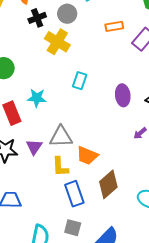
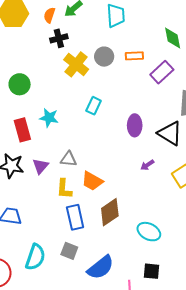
gray circle: (67, 14) -> (104, 57), moved
gray triangle: (61, 137) -> (68, 159), size x0.7

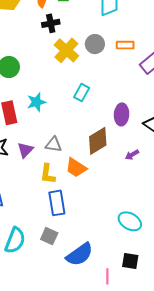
cyan star: (49, 118) -> (36, 102), turned -30
brown diamond: (110, 212) -> (98, 141), moved

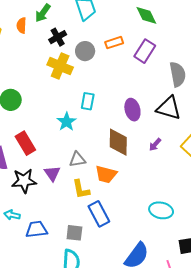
black cross: (51, 23) -> (58, 37), moved
cyan star: (36, 102) -> (67, 122), moved
brown diamond: (98, 141) -> (118, 142), turned -40
cyan ellipse: (130, 221) -> (161, 210), moved
gray square: (49, 236) -> (74, 233), moved

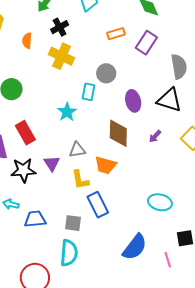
orange semicircle: (21, 25) -> (27, 41), moved
gray circle: (85, 51) -> (106, 73), moved

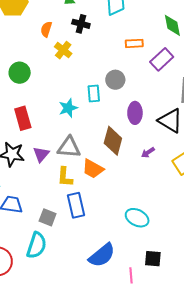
black cross: (60, 27) -> (81, 24), turned 30
yellow cross: (61, 56) -> (63, 50), moved, size x0.7
cyan rectangle: (89, 92) -> (94, 94), turned -30
gray triangle: (77, 150) -> (69, 147), size x1.4

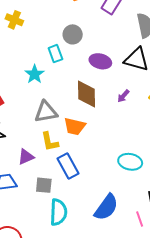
purple ellipse: (135, 113) -> (100, 61), turned -60
purple triangle: (41, 154) -> (26, 157), moved, turned 42
cyan semicircle: (37, 245) -> (58, 212), moved

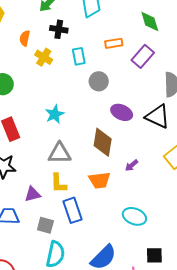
cyan rectangle: (55, 54) -> (79, 56), moved
purple arrow: (123, 96) -> (132, 165), moved
orange trapezoid: (75, 126) -> (100, 180), moved, turned -30

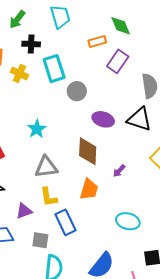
orange rectangle: (114, 43) -> (97, 42), moved
cyan rectangle: (79, 56) -> (54, 69), size x1.5
orange trapezoid: (100, 180) -> (89, 189), turned -60

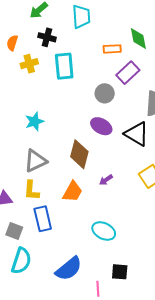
yellow cross: (19, 74) -> (29, 64), turned 36
gray circle: (77, 91) -> (105, 93), moved
gray triangle: (46, 167) -> (35, 161), turned -30

